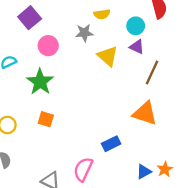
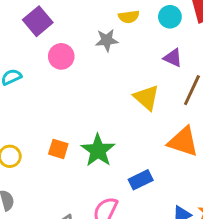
cyan circle: (136, 26) -> (170, 17), moved
yellow triangle: (108, 56) -> (146, 98), moved
green star: (40, 82) -> (98, 150), moved

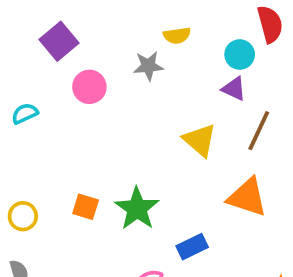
cyan circle: (170, 17) -> (240, 55), moved

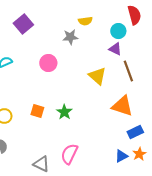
pink circle: (89, 87) -> (48, 63), moved
brown line: (259, 131) -> (128, 71), turned -45
green star: (137, 209) -> (64, 112), size x0.7
blue rectangle: (192, 247) -> (135, 132), moved

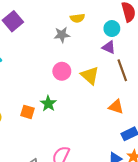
pink circle: (48, 63) -> (62, 71), moved
orange triangle: (122, 106) -> (116, 107), size x0.7
green star: (64, 112) -> (48, 104), moved

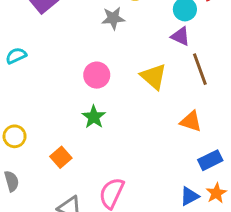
pink circle: (62, 71) -> (97, 75), moved
orange square: (27, 112) -> (61, 157), moved, turned 32

